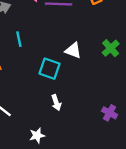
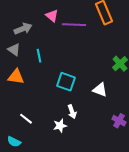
white triangle: (73, 50) -> (100, 90), moved
white star: (37, 135) -> (60, 126), moved

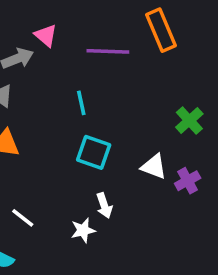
pink triangle: (52, 16) -> (46, 35), moved
cyan line: (39, 56) -> (81, 103), moved
purple cross: (119, 121) -> (188, 181), moved, turned 32

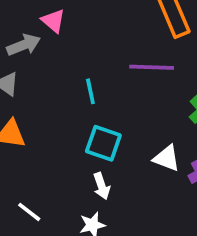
purple line: (108, 51) -> (152, 67), moved
white arrow: (104, 206) -> (102, 186), moved

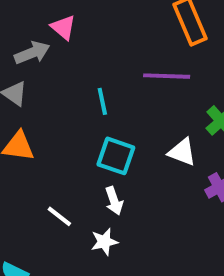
white triangle: (167, 158) -> (182, 152), moved
white line: (29, 212) -> (59, 216), moved

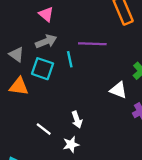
gray arrow: (32, 53) -> (46, 41), moved
purple line: (167, 76) -> (92, 44), moved
cyan square: (116, 156) -> (43, 69), moved

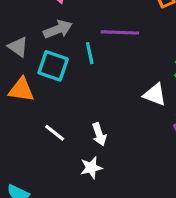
white line: (44, 129) -> (55, 133), moved

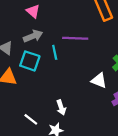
white line: (55, 133) -> (31, 119), moved

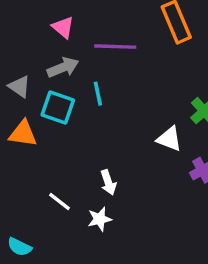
purple line: (75, 38) -> (115, 47), moved

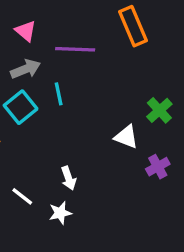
cyan square: (58, 108) -> (21, 107), turned 32

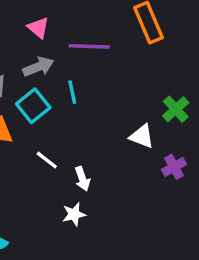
white line: (22, 196) -> (47, 160), moved

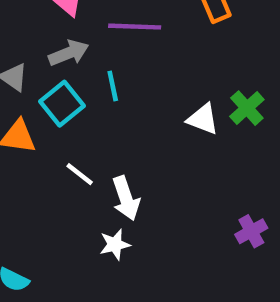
white triangle: (142, 136) -> (203, 119), moved
purple cross: (174, 167) -> (251, 231), moved
white arrow: (82, 179) -> (126, 198), size x1.4

